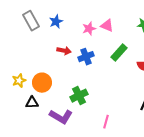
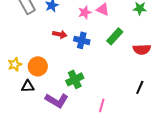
blue cross: (86, 57) -> (82, 40), turned 35

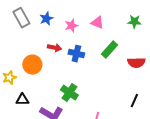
pink star: (85, 12) -> (71, 26), moved
orange circle: (38, 66) -> (32, 65), moved
green cross: (75, 79) -> (69, 93), turned -30

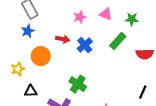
blue star: (46, 19) -> (28, 31), moved
green star: (134, 22) -> (132, 19), moved
blue cross: (76, 54) -> (85, 45), turned 35

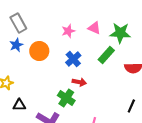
green star: (132, 19) -> (120, 33), size x1.5
red arrow: (63, 39) -> (79, 82), moved
orange circle: (41, 56) -> (39, 51), moved

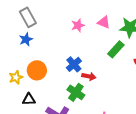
orange circle: (39, 51) -> (37, 70), moved
blue cross: (73, 59) -> (74, 64), moved

